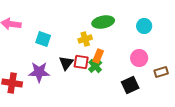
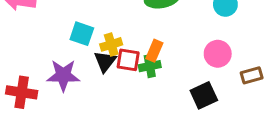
cyan square: (43, 39) -> (82, 34), moved
yellow cross: (85, 39) -> (111, 44), moved
green cross: (95, 66) -> (150, 66), turned 32

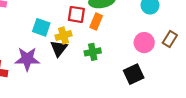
orange rectangle: (154, 51) -> (96, 21), moved
red square: (128, 60) -> (76, 14), moved
brown rectangle: (252, 75) -> (170, 39), moved, turned -42

